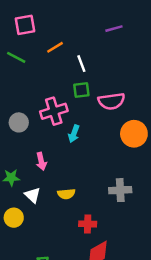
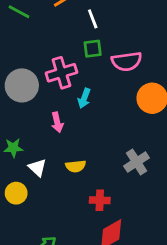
gray circle: (19, 122) -> (22, 85), size x1.5
pink arrow: (41, 161) -> (57, 122), moved
gray cross: (120, 190) -> (137, 162), turned -30

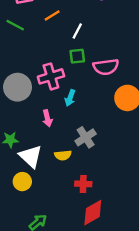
white line: (93, 19) -> (77, 31), turned 49
gray cross: (137, 162) -> (86, 137), moved
white triangle: (37, 168) -> (31, 156), size x1.5
yellow circle: (16, 193) -> (22, 182), moved

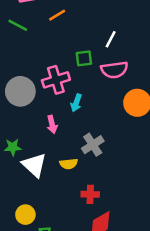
white line: (77, 31) -> (111, 39), moved
yellow circle: (22, 182) -> (25, 215), moved

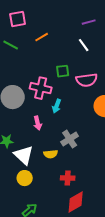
white line: (111, 39) -> (84, 45), moved, turned -64
pink cross: (56, 80) -> (41, 88), turned 30
yellow circle: (25, 215) -> (25, 178), moved

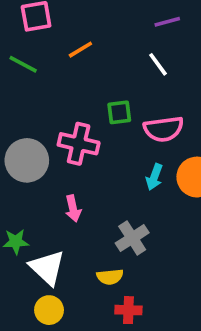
cyan arrow: (57, 106) -> (154, 177), moved
yellow semicircle: (51, 154) -> (110, 277), moved

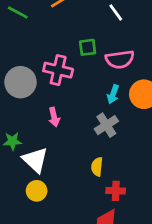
gray cross: (132, 238) -> (106, 125), moved
yellow semicircle: (110, 277) -> (97, 167), moved, turned 102
red cross: (128, 310) -> (116, 191), moved

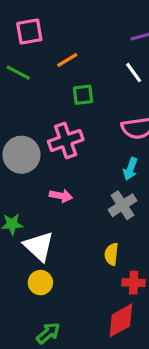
green square: (88, 47) -> (83, 95), moved
pink cross: (58, 70) -> (66, 140), turned -32
pink arrow: (54, 117) -> (61, 196), turned -66

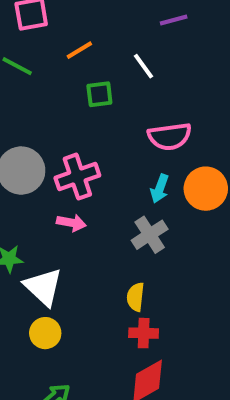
white line: (134, 73) -> (144, 66), moved
pink cross: (66, 140) -> (77, 177), moved
red cross: (134, 283) -> (144, 333), moved

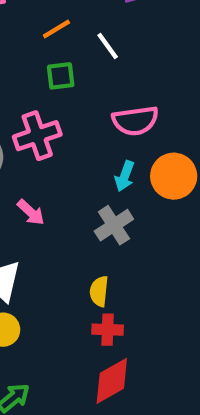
orange line: (79, 50) -> (56, 29), moved
pink cross: (77, 177) -> (37, 136), moved
pink arrow: (71, 223) -> (31, 212), turned 32

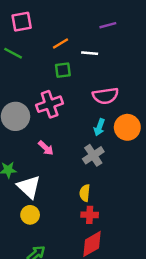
white line: (108, 46) -> (90, 53), turned -49

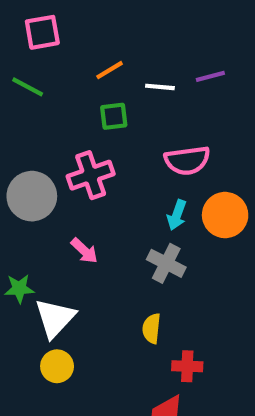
purple line: (108, 25) -> (210, 76), moved
gray cross: (93, 155) -> (166, 263), turned -30
white triangle: (29, 187) -> (55, 318), turned 30
red cross: (90, 215) -> (187, 366), moved

